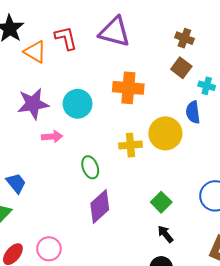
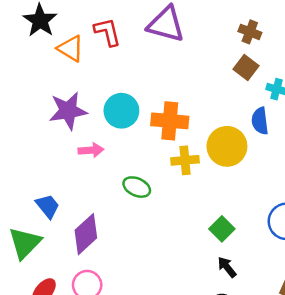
orange cross: (128, 88) -> (170, 121), moved
green ellipse: (90, 167) -> (137, 187), turned -45
purple diamond: (100, 206) -> (86, 234), moved

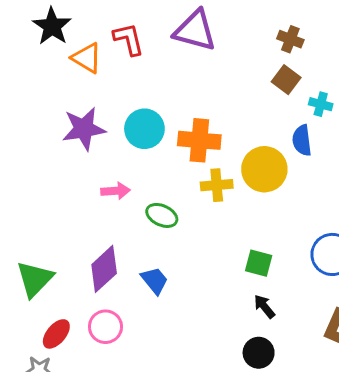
pink arrow: (91, 150) -> (116, 191), moved
blue trapezoid: (48, 206) -> (155, 280), moved
green square: (222, 229) -> (259, 263), turned -30

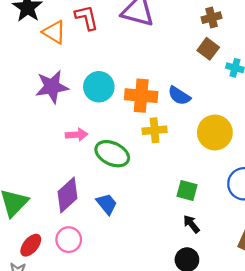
brown cross: (290, 39) -> (212, 18), turned -36
blue semicircle: (302, 140) -> (179, 96), moved, turned -50
yellow circle: (264, 169) -> (215, 132), moved
green ellipse: (162, 215) -> (112, 154), size x1.4

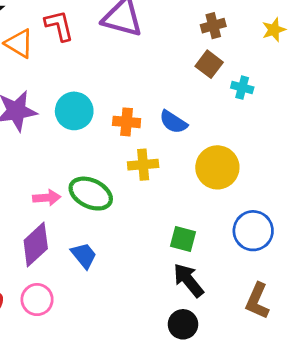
orange cross: (141, 96) -> (127, 122), size x0.7
pink arrow: (77, 135) -> (47, 198), moved
black arrow: (191, 224) -> (188, 280), size x1.5

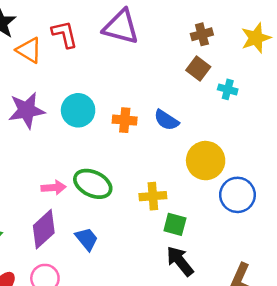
yellow star: (274, 30) -> (256, 38), size x1.4
yellow cross: (143, 165) -> (153, 196), moved
blue circle: (253, 231) -> (237, 195), moved

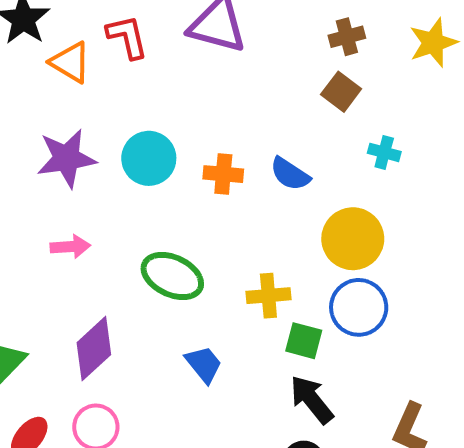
cyan cross: (228, 89) -> (384, 152), moved
pink arrow: (54, 188) -> (70, 247), moved
blue circle: (237, 195) -> (359, 307), moved
blue trapezoid: (87, 239) -> (204, 364), moved

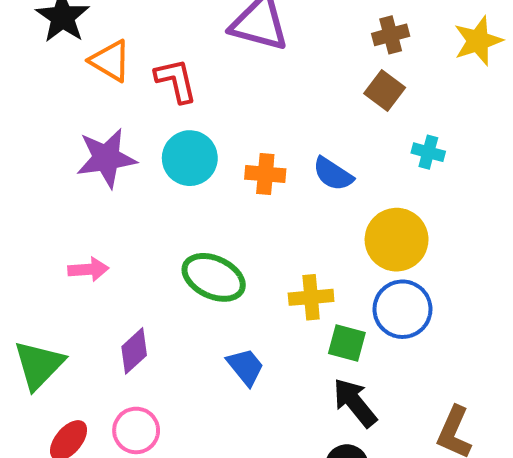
red L-shape: (127, 37) -> (176, 81), moved
pink arrow: (70, 247) -> (88, 269), moved
purple diamond: (94, 349) -> (134, 351), size x0.7

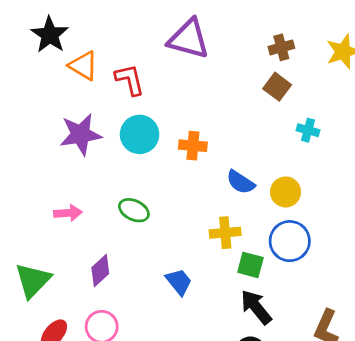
blue semicircle: (333, 174) -> (241, 182), moved
yellow circle: (397, 240) -> (286, 192), size x0.7
green ellipse: (214, 277) -> (134, 210), moved, size x0.7

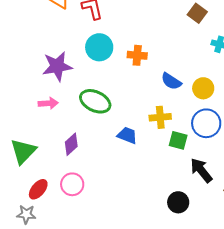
purple star: (81, 134) -> (57, 66), moved
green ellipse: (134, 210) -> (95, 101), size x1.4
blue trapezoid: (179, 282) -> (127, 135), moved, turned -30
black arrow: (256, 307) -> (201, 170), moved

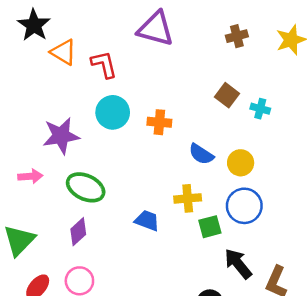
brown square: (197, 13) -> (227, 95), moved
green ellipse: (95, 101) -> (86, 187), moved
pink arrow: (48, 103) -> (30, 176), moved
green square: (178, 140) -> (210, 227), turned -30

